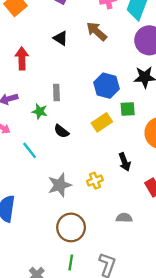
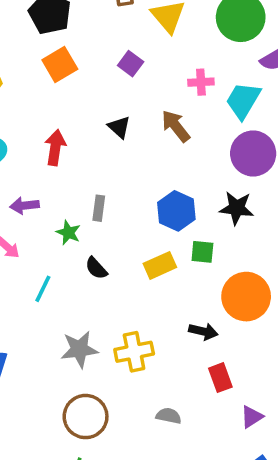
cyan line: (30, 150) -> (43, 289), turned 54
black arrow: (125, 162) -> (203, 331), moved, turned -66
yellow cross: (95, 181) -> (134, 352), size x1.5

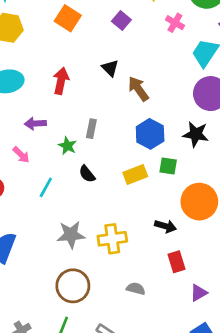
orange square: (60, 65) -> (68, 18), turned -30
pink cross: (201, 82) -> (175, 23), moved, turned 30
brown arrow: (176, 126) -> (138, 89), moved

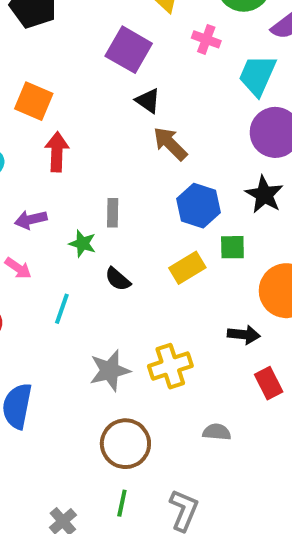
orange square: (68, 18) -> (34, 101), moved
purple square: (121, 20) -> (129, 50), size x1.6
black triangle: (110, 68) -> (148, 101), moved
black star: (196, 134) -> (264, 195), turned 30

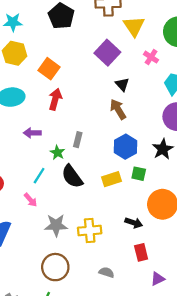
black triangle: (148, 101) -> (122, 84), moved
pink arrow: (18, 268) -> (31, 200), moved
black semicircle: (118, 279) -> (72, 176), size x1.6
cyan line: (62, 309) -> (39, 176), moved

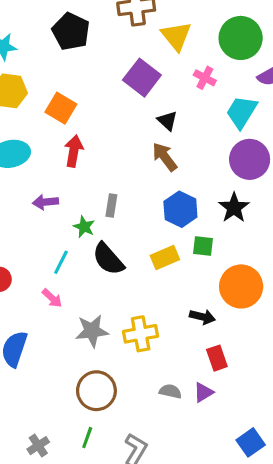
purple triangle: (158, 279) -> (203, 392), moved

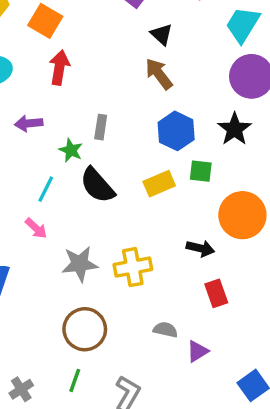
purple triangle: (203, 392) -> (197, 351), moved

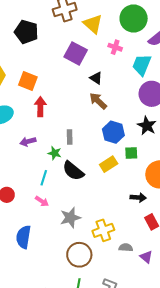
yellow cross: (133, 267) -> (103, 230), moved
purple triangle: (197, 351) -> (146, 257), turned -40

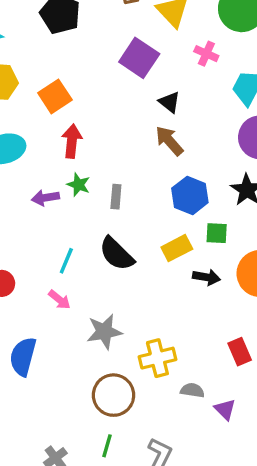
orange square: (28, 81) -> (55, 96), turned 30
green star: (55, 153) -> (79, 185), moved
black arrow: (138, 197) -> (206, 277), moved

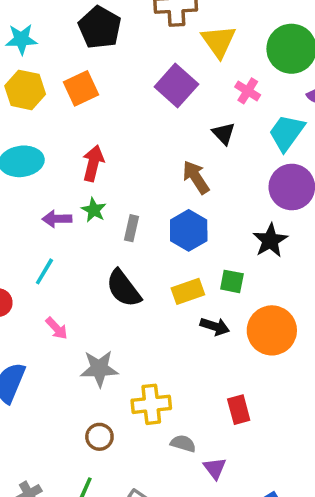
orange square: (55, 96) -> (81, 88), moved
black triangle: (170, 102) -> (224, 133), moved
blue hexagon: (190, 195) -> (189, 230), moved
cyan line: (66, 261) -> (44, 271), moved
brown circle: (114, 395) -> (99, 437), size x0.6

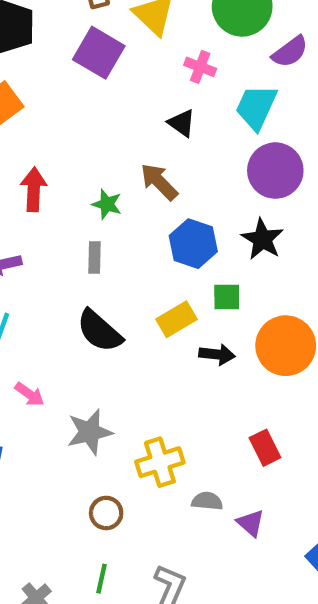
purple square: (176, 86) -> (99, 53), moved
green star: (94, 210) -> (107, 204), moved
blue hexagon: (189, 230) -> (193, 244), moved

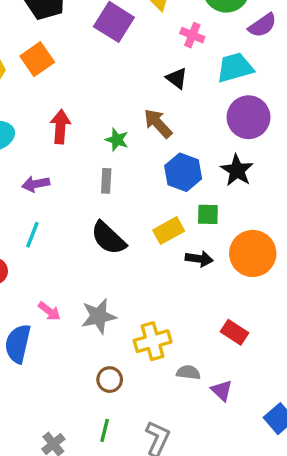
cyan trapezoid: (256, 107) -> (235, 68), turned 48
pink arrow: (29, 394) -> (49, 311), moved
red rectangle: (265, 448) -> (235, 332), turned -32

